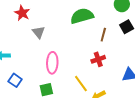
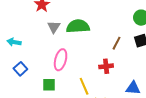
green semicircle: (82, 16) -> (78, 26), moved

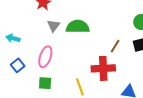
pink ellipse: (61, 60) -> (45, 57), moved
red cross: (106, 66) -> (103, 68), size x1.6

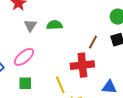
green semicircle: (78, 27) -> (54, 25), size x0.7
pink ellipse: (45, 57) -> (24, 57), turned 35

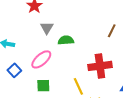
green semicircle: (54, 25) -> (66, 40), moved
brown line: (93, 42) -> (112, 31), moved

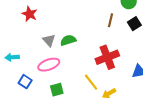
gray triangle: (47, 28) -> (49, 40), moved
pink ellipse: (41, 59) -> (49, 65), turned 35

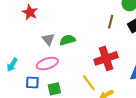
cyan arrow: (12, 57) -> (12, 65), moved, turned -56
blue square: (25, 82) -> (32, 82), moved, turned -32

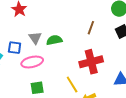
brown line: (111, 22) -> (91, 28), moved
blue square: (32, 82) -> (15, 48), moved

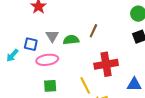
brown line: (91, 28) -> (93, 31), moved

